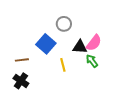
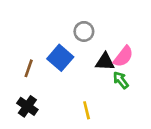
brown line: (22, 60) -> (29, 68), moved, turned -64
yellow line: (63, 65) -> (87, 110), moved

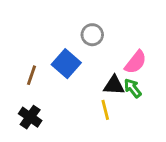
black triangle: (105, 62) -> (114, 85), moved
yellow line: (87, 110) -> (105, 110), moved

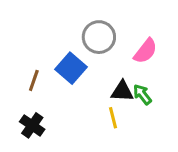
gray circle: (92, 35) -> (99, 37), size x1.4
pink semicircle: (136, 62) -> (145, 51), moved

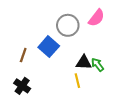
pink semicircle: (145, 51) -> (96, 18), moved

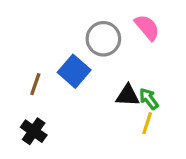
pink semicircle: (96, 18) -> (147, 27), turned -78
yellow line: (77, 81) -> (147, 123), moved, turned 32

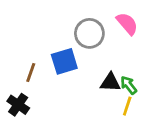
blue square: (74, 71) -> (64, 61), turned 32
black cross: (34, 131) -> (18, 105), moved

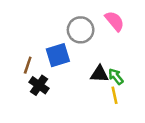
black cross: (18, 105) -> (39, 85), moved
yellow line: (127, 106) -> (115, 95), turned -30

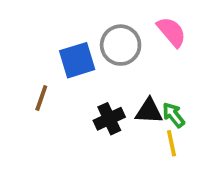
blue square: (58, 55) -> (77, 60), moved
black cross: (39, 85) -> (109, 119), moved, turned 30

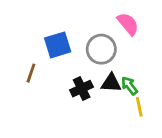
gray circle: (121, 45) -> (101, 49), moved
yellow line: (172, 143) -> (139, 107), moved

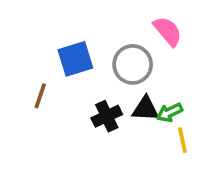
green arrow: (129, 86) -> (170, 112), turned -78

